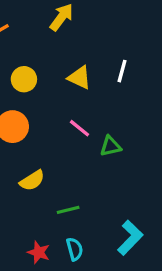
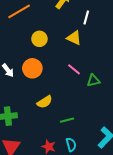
white line: (122, 71) -> (86, 17), moved

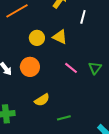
yellow triangle: (74, 38) -> (60, 37), moved
green triangle: (93, 81) -> (95, 68), moved, turned -40

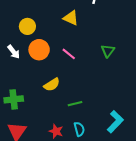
yellow circle: (37, 38) -> (27, 26), moved
pink line: (71, 68) -> (69, 54), moved

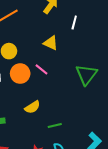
green triangle: (108, 51) -> (86, 75), size x1.6
pink line: (69, 54) -> (42, 69), moved

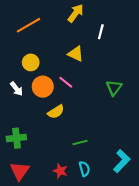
green triangle: (86, 75) -> (114, 88), size x0.7
yellow semicircle: (32, 107) -> (56, 112), moved

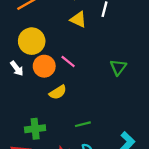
yellow triangle: (76, 54) -> (78, 19), moved
yellow circle: (31, 62) -> (32, 41), size x1.5
green cross: (16, 138) -> (35, 129), moved

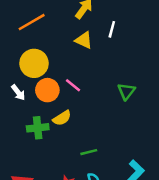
green cross: (35, 129) -> (38, 128), moved

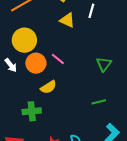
green cross: (38, 128) -> (32, 111), moved
green line: (89, 152) -> (99, 102), moved

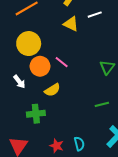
white line: (91, 11) -> (95, 15), turned 56
white arrow: (11, 65) -> (19, 82), moved

